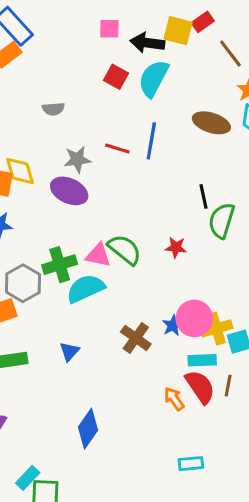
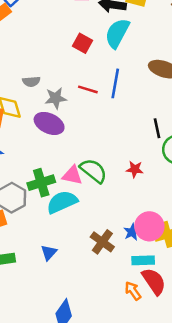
red square: (116, 77) -> (82, 43), moved
gray semicircle: (53, 109) -> (31, 82), moved
cyan rectangle: (202, 360) -> (143, 260), moved

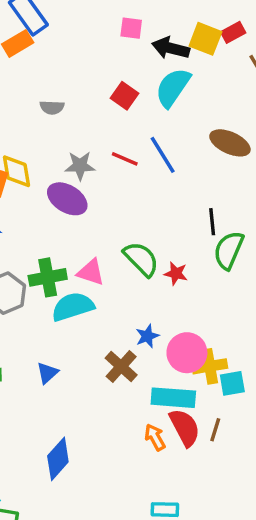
gray semicircle: (31, 82) -> (52, 107), moved
blue line: (115, 83) -> (163, 155), turned -48
green semicircle: (93, 171) -> (141, 259), moved
blue star: (132, 232) -> (147, 336), moved
cyan rectangle: (143, 260) -> (173, 398), size x1.4

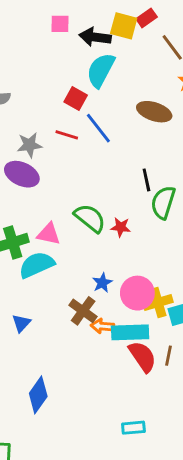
red square: (124, 96) -> (76, 98), moved
orange arrow: (155, 437) -> (102, 326), moved, turned -50

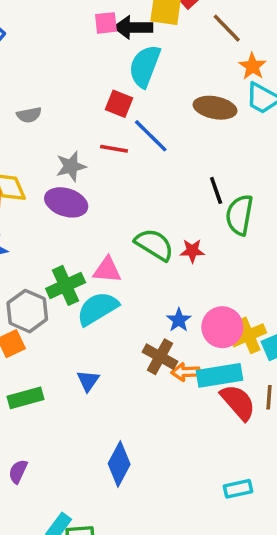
pink square: (60, 24) -> (106, 23), moved

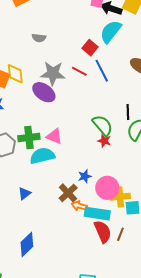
gray star: (71, 166) -> (53, 73), size x1.4
green semicircle: (154, 245) -> (103, 125), moved

